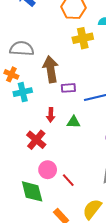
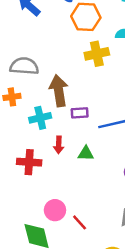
orange cross: (11, 74) -> (12, 97), turned -32
cyan cross: (23, 92) -> (40, 118), moved
red cross: (36, 140) -> (29, 162), moved, turned -36

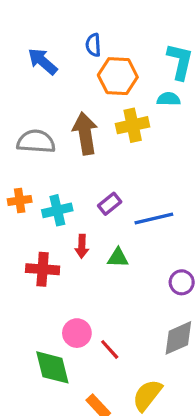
brown arrow: (59, 91) -> (85, 133), moved
orange cross: (12, 97) -> (20, 200), moved
purple rectangle: (80, 113) -> (110, 204), turned -35

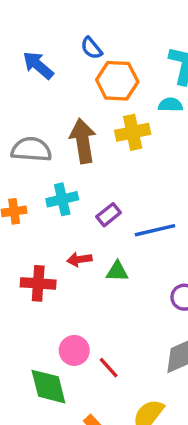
blue semicircle: (93, 45) -> (91, 48), turned -35
cyan cross: (57, 210) -> (62, 199), moved
red arrow: (82, 246) -> (79, 259), turned 80

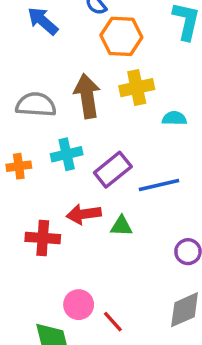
cyan semicircle: (170, 105) -> (174, 118), moved
purple rectangle: (109, 215) -> (113, 170), size x1.5
red arrow: (79, 259) -> (84, 214), size x1.4

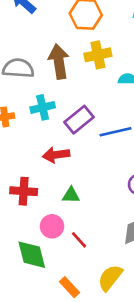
green triangle: (121, 226) -> (71, 195), moved
red cross: (43, 238) -> (24, 191), moved

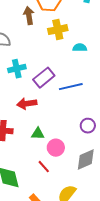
brown arrow: (59, 62) -> (29, 16), moved, size x0.7
pink circle: (52, 226) -> (56, 148), moved

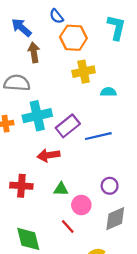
brown arrow: (29, 16) -> (34, 52), moved
cyan cross: (17, 69) -> (37, 116), size x1.4
purple circle: (88, 126) -> (110, 186), moved

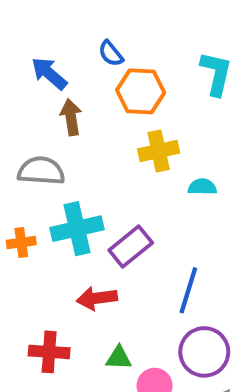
blue line: (98, 136) -> (188, 290), moved, turned -60
purple circle: (110, 186) -> (204, 352), size x1.6

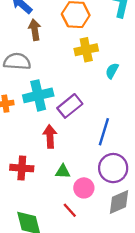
cyan semicircle: (202, 187) -> (112, 71), turned -63
red arrow: (97, 298) -> (50, 136), turned 95

